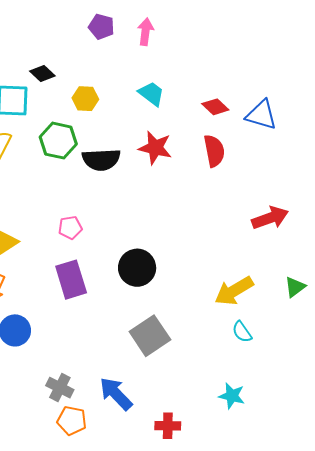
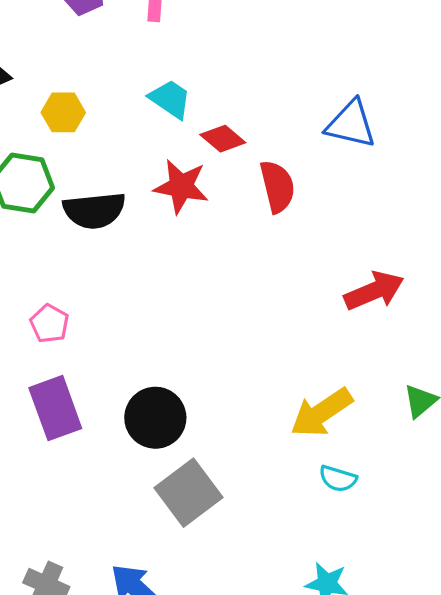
red diamond: (215, 107) -> (223, 139), moved
pink pentagon: (70, 228) -> (49, 324), turned -30
black circle: (137, 268) -> (155, 418), moved
cyan semicircle: (242, 332) -> (338, 479), turned -35

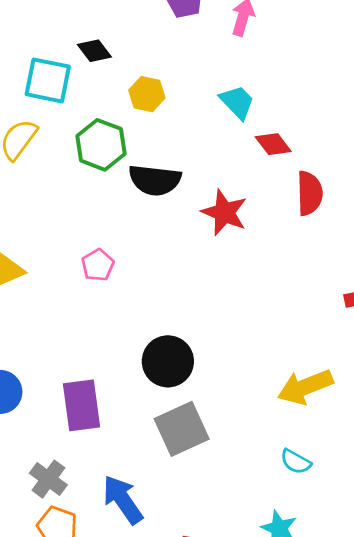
red star: (181, 186) -> (224, 212), moved
purple rectangle: (55, 408) -> (81, 405), moved
cyan semicircle: (338, 479) -> (296, 462), moved

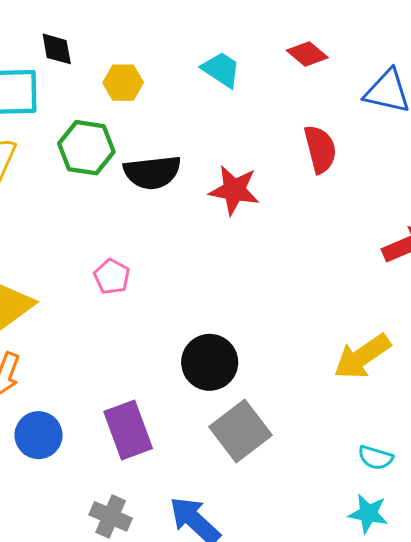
black diamond: (94, 51) -> (57, 49), turned 40
red diamond: (273, 144) -> (307, 54), moved
cyan semicircle: (296, 462) -> (375, 458), moved

